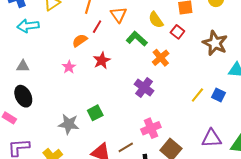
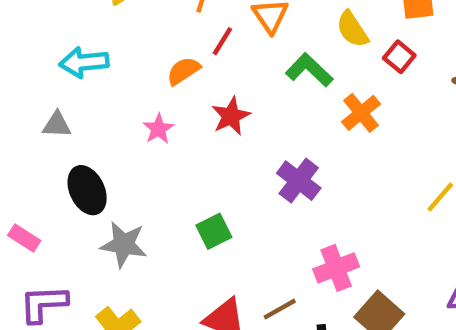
cyan arrow: (28, 26) -> (84, 62), moved
purple cross: (144, 88) -> (299, 181), moved
black ellipse: (23, 96) -> (87, 190), moved
gray star: (69, 124) -> (124, 244), moved

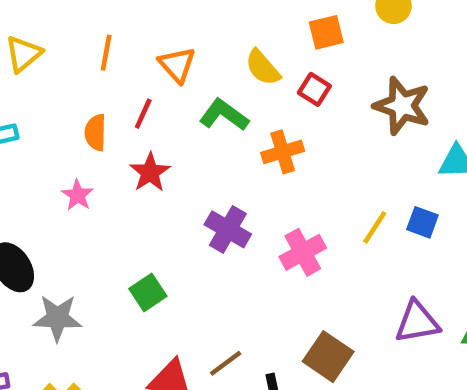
red line: (222, 41) -> (143, 114), moved
orange semicircle: (183, 71) -> (95, 133), turned -48
orange cross: (361, 113) -> (283, 152), turned 30
pink cross: (336, 268) -> (303, 252), moved

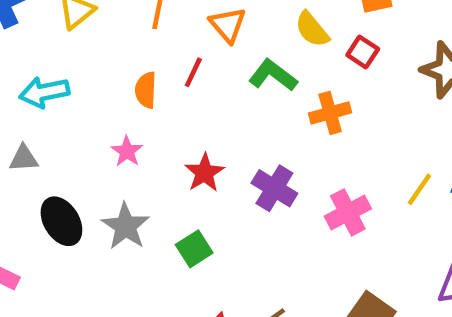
red star: (150, 172) -> (204, 173), moved
gray star: (57, 318) -> (126, 226), moved, turned 30

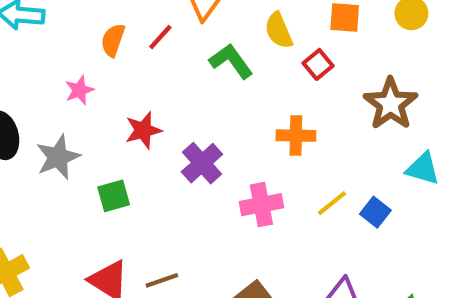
orange cross: (330, 113) -> (296, 136), moved

